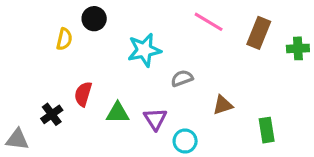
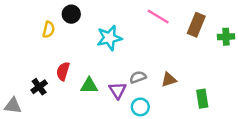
gray semicircle: (182, 78) -> (138, 77), moved

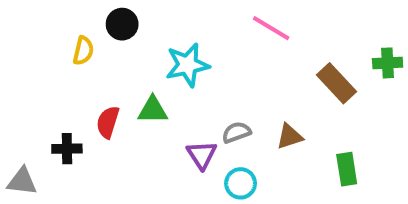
brown rectangle: (196, 25) -> (337, 83), moved, turned -65
green triangle: (89, 86) -> (153, 110), moved
black cross: (39, 87) -> (67, 149), turned 35

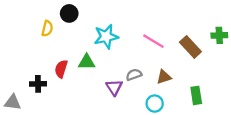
pink line: (271, 28) -> (153, 41), moved
cyan circle: (241, 183) -> (155, 104), moved

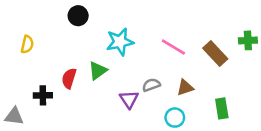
yellow semicircle: (47, 28) -> (27, 44), moved
green triangle: (87, 62) -> (98, 71), turned -36

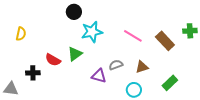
black circle: (78, 16) -> (74, 12), moved
red semicircle: (69, 78) -> (53, 60), turned -77
purple triangle: (129, 99) -> (99, 76), turned -42
green rectangle: (222, 108) -> (170, 83), turned 56

